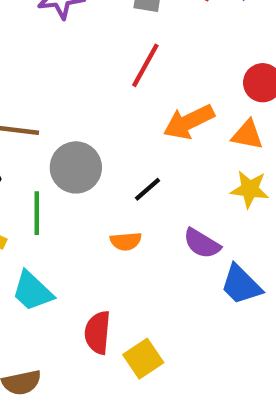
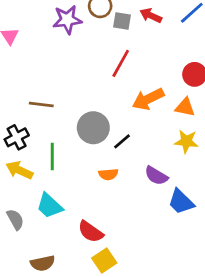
gray circle: (76, 167) -> (93, 128), moved
red semicircle: (98, 333) -> (91, 232), turned -60
yellow square: (143, 359) -> (104, 260), moved

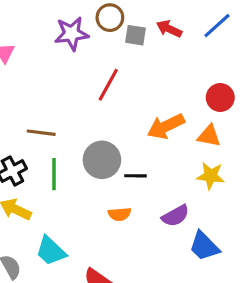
red line: (121, 63) -> (108, 85), moved
black line: (122, 141) -> (135, 176), turned 42
green line: (52, 156) -> (54, 174), moved
purple semicircle: (156, 176) -> (175, 216), turned -60

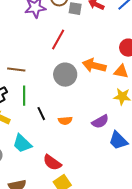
orange arrow: (166, 126) -> (94, 66), turned 40
gray circle: (102, 160) -> (65, 75), moved
black line: (135, 176) -> (41, 114), moved, turned 64

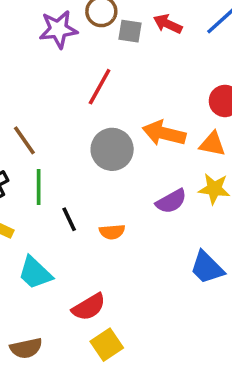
brown line: (16, 70) -> (24, 140), turned 48
purple semicircle: (100, 122) -> (171, 201), moved
red semicircle: (52, 163) -> (89, 307), turned -66

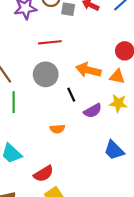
red line: (100, 87) -> (50, 42), turned 55
gray circle: (112, 149) -> (46, 74), moved
black line: (69, 219) -> (71, 95), moved

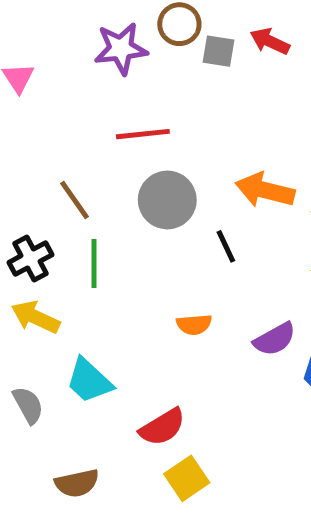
red line: (50, 42) -> (143, 134), moved
purple semicircle: (93, 111) -> (275, 339), moved

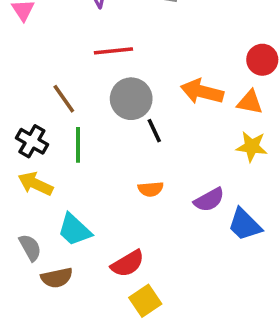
black line: (226, 246) -> (154, 131), moved
black cross: (31, 259) -> (32, 141), turned -32
brown semicircle: (77, 483) -> (57, 278), moved

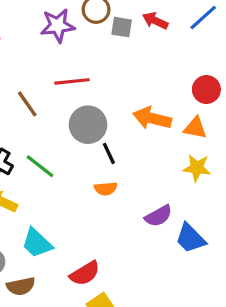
brown line: (64, 99) -> (27, 104), moved
green line: (78, 145) -> (40, 166), turned -52
orange semicircle: (151, 189) -> (106, 189), moved

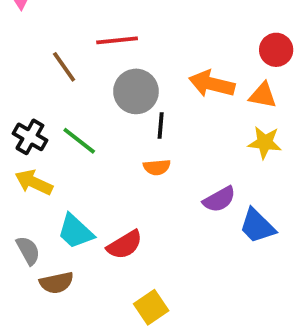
black line: (109, 153) -> (161, 126), turned 30
red semicircle: (85, 273) -> (125, 245), moved

